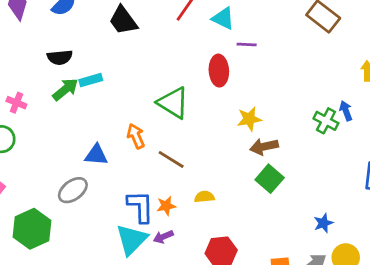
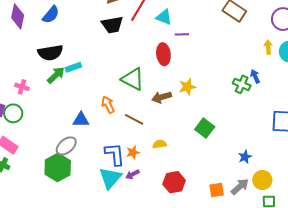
black trapezoid: (123, 20) -> (112, 25), moved, turned -60
black semicircle: (60, 57) -> (50, 53), size x1.4
brown arrow: (264, 147) -> (162, 97), moved
green hexagon: (32, 229) -> (58, 167), moved

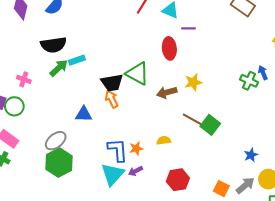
black trapezoid: (112, 25) -> (112, 83), moved
brown line: (134, 119) -> (192, 119), moved
gray ellipse: (66, 146) -> (56, 141), moved
orange square: (217, 190) -> (221, 189), turned 35

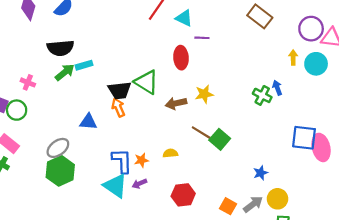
cyan triangle: (113, 174) -> (115, 186), turned -40

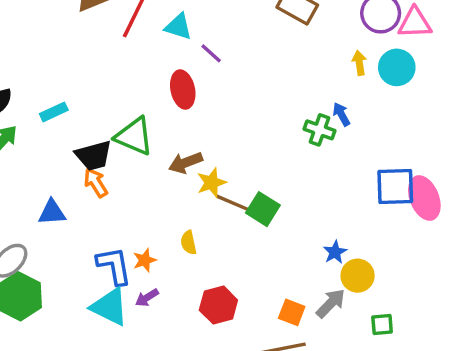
purple line: (202, 38) -> (211, 53), turned 48
cyan rectangle: (84, 65) -> (54, 112), moved
yellow star: (204, 94) -> (211, 183), moved
yellow semicircle: (170, 153) -> (189, 243), turned -88
yellow circle: (278, 199) -> (358, 276), moved

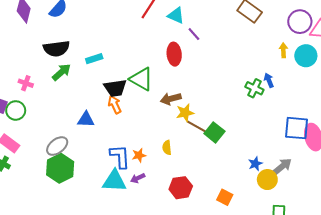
gray arrow: (331, 303) -> (282, 166), moved
cyan triangle: (110, 307) -> (114, 181), turned -30

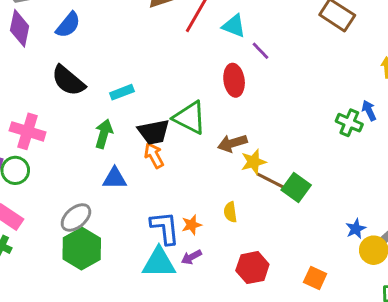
black semicircle: (56, 49) -> (68, 81), turned 50
green arrow: (61, 72) -> (104, 134), moved, turned -30
pink cross: (26, 83) -> (28, 131), size x1.6

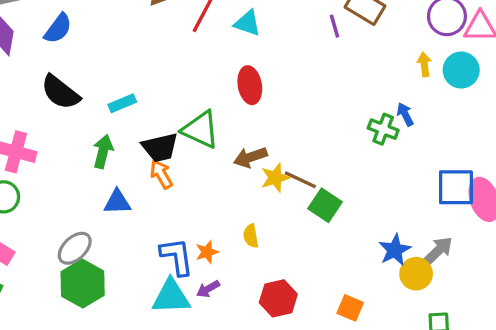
purple line: (261, 51) -> (335, 26), moved, turned 30
brown line: (270, 180) -> (300, 180), moved
blue star: (356, 229) -> (395, 250), size x1.4

